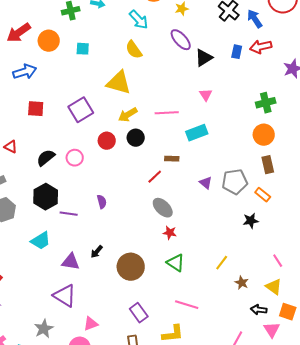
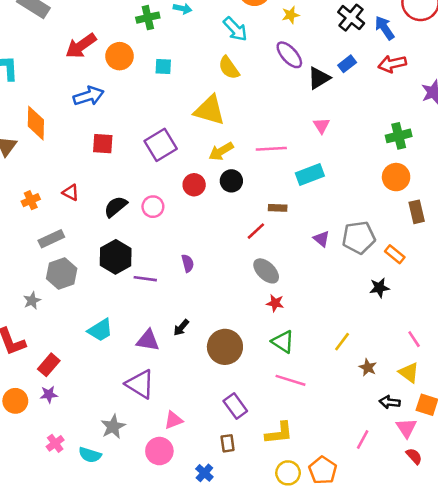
blue rectangle: (237, 52) -> (347, 64), moved, turned 40
brown rectangle: (268, 165) -> (417, 212), moved
cyan trapezoid: (41, 241) -> (100, 330), moved
pink line: (187, 305) -> (291, 380), moved

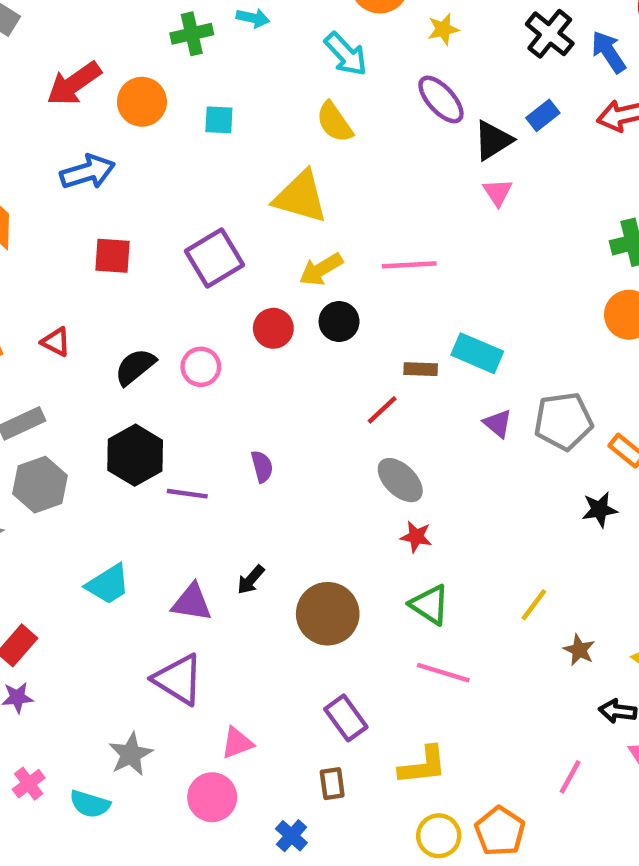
pink triangle: (321, 126) -> (498, 192), moved
cyan rectangle: (310, 174) -> (477, 353), moved, turned 44

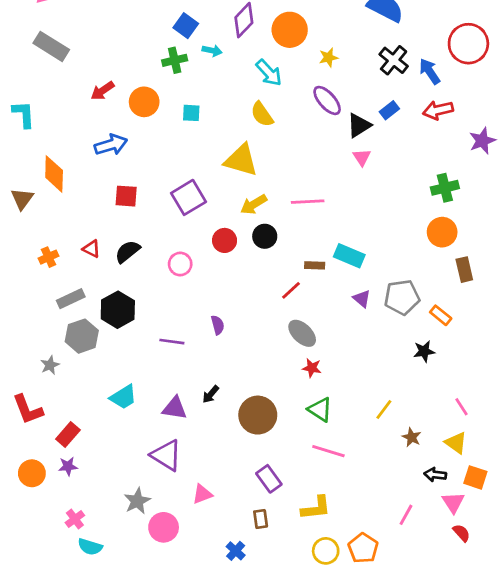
red arrow: (74, 84) -> (103, 91), size x0.7
black semicircle: (135, 367) -> (128, 252), moved
black hexagon: (135, 455) -> (118, 310), moved
pink circle: (212, 797) -> (164, 527), moved
cyan semicircle: (90, 804) -> (90, 547), moved

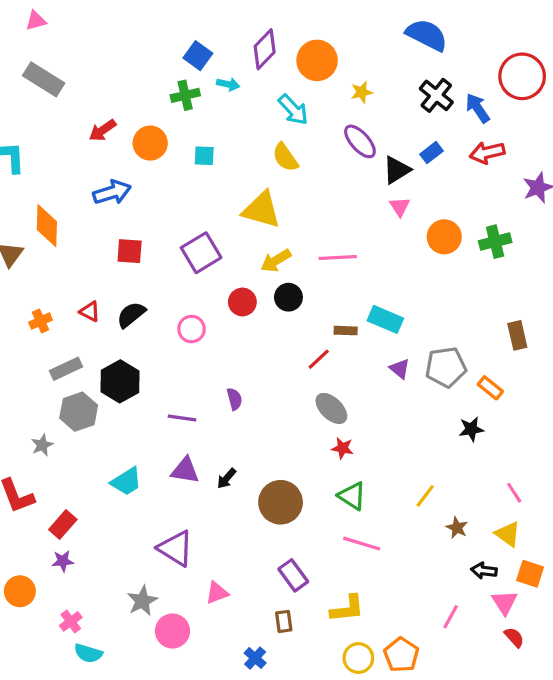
orange circle: (442, 232) -> (444, 237), moved
purple triangle: (175, 408) -> (185, 470), moved
orange circle: (32, 473) -> (20, 591), moved

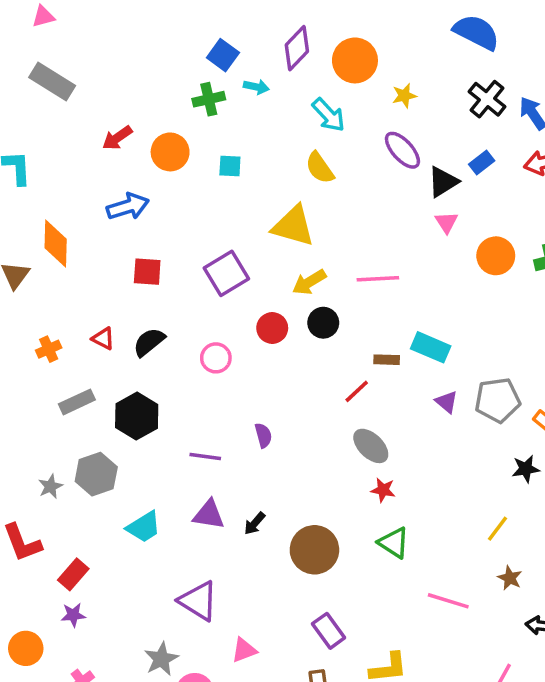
gray hexagon: (79, 412) -> (96, 474), moved
yellow line: (425, 496) -> (498, 529), moved
pink line: (362, 544) -> (448, 601), moved

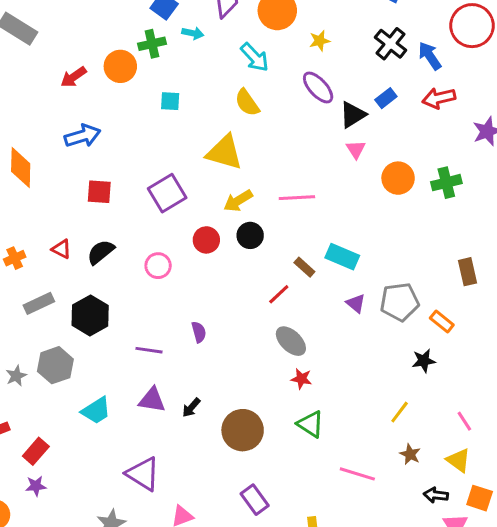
orange circle: (170, 152) -> (120, 66), moved
brown rectangle: (387, 360) -> (304, 267), turned 40

